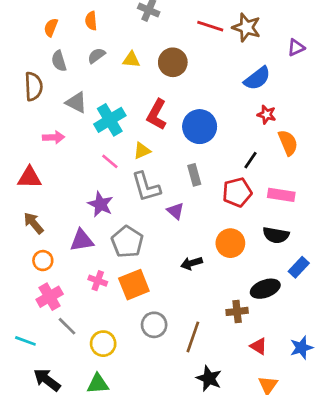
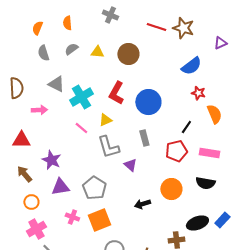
brown semicircle: (33, 86) -> (16, 88), moved
purple star: (100, 204) -> (51, 160), moved
blue rectangle: (299, 267) -> (222, 220), moved

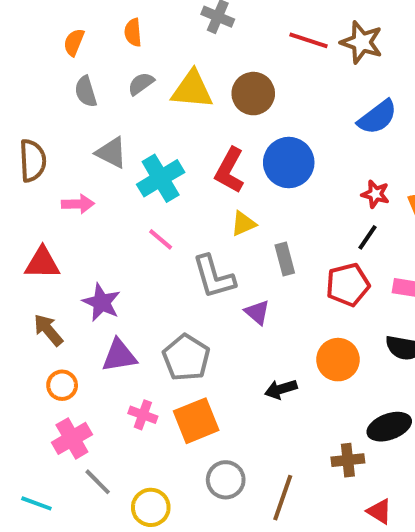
yellow triangle: (97, 52) -> (192, 90), size x1.6
red star: (198, 93) -> (375, 194), moved
blue circle: (148, 102) -> (289, 163), moved
yellow triangle: (105, 120) -> (243, 224), moved

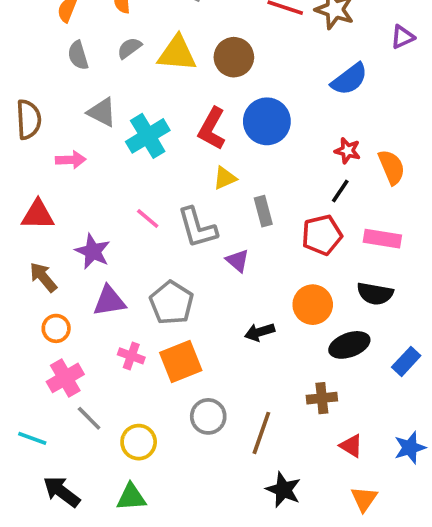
pink line: (161, 239) -> (148, 218), moved
black ellipse: (389, 427) -> (349, 345), moved

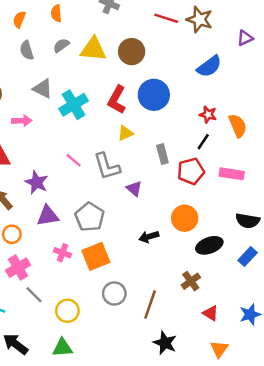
gray rectangle: (263, 211) -> (162, 154), moved
black semicircle: (375, 294) -> (248, 221), moved
brown cross: (322, 398) -> (191, 281), turned -30

